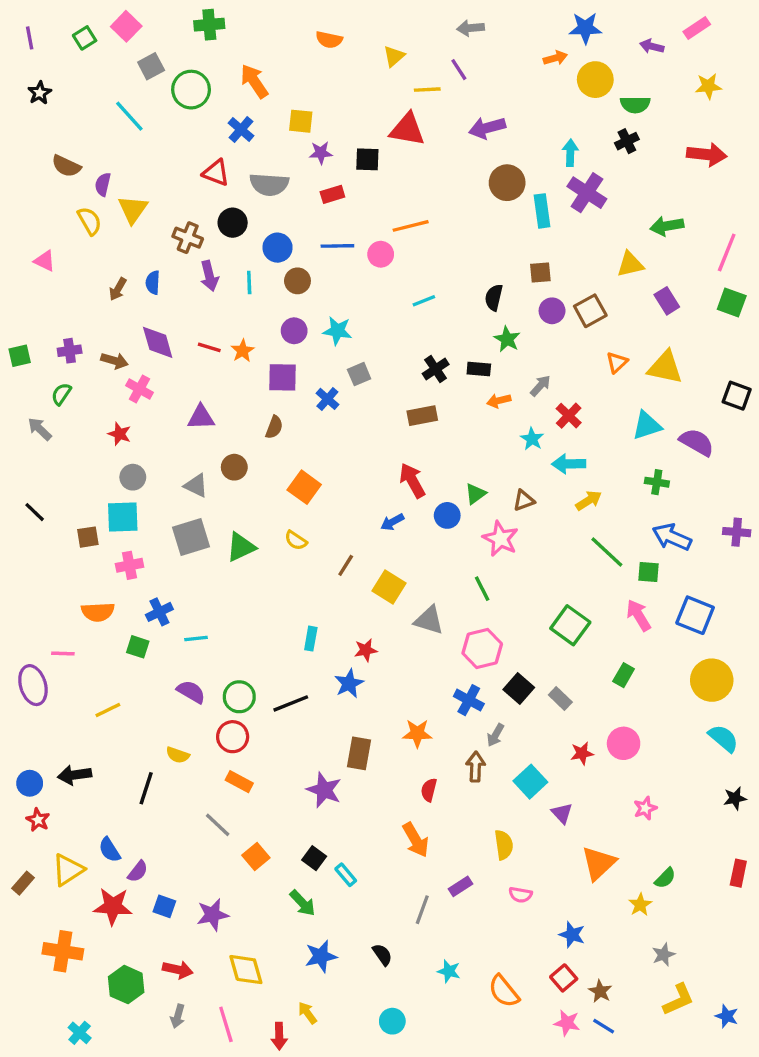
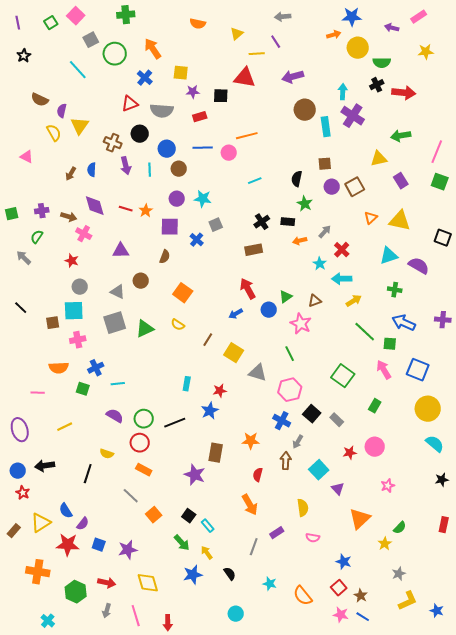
red arrow: (707, 154) -> (404, 93), moved
red triangle: (216, 173) -> (130, 104), turned -42
purple ellipse: (33, 685) -> (20, 430), moved
yellow arrow: (307, 1013) -> (207, 553), moved

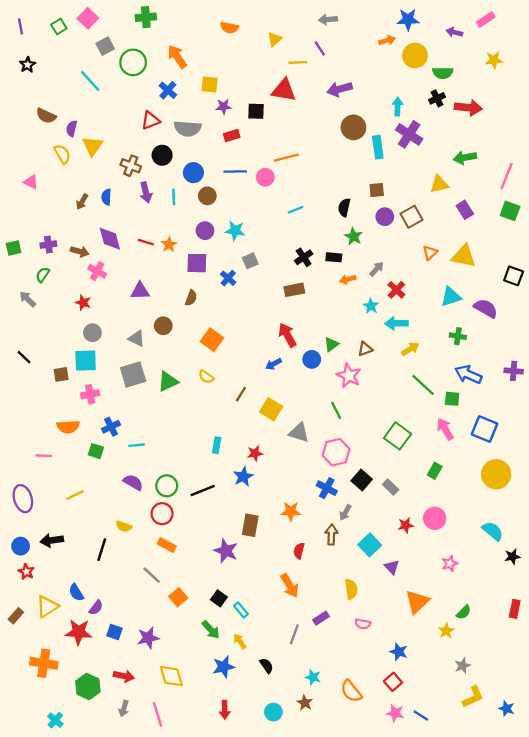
cyan semicircle: (435, 444) -> (493, 531), moved
brown star: (361, 596) -> (305, 703), moved
red arrow: (168, 623) -> (225, 710), moved

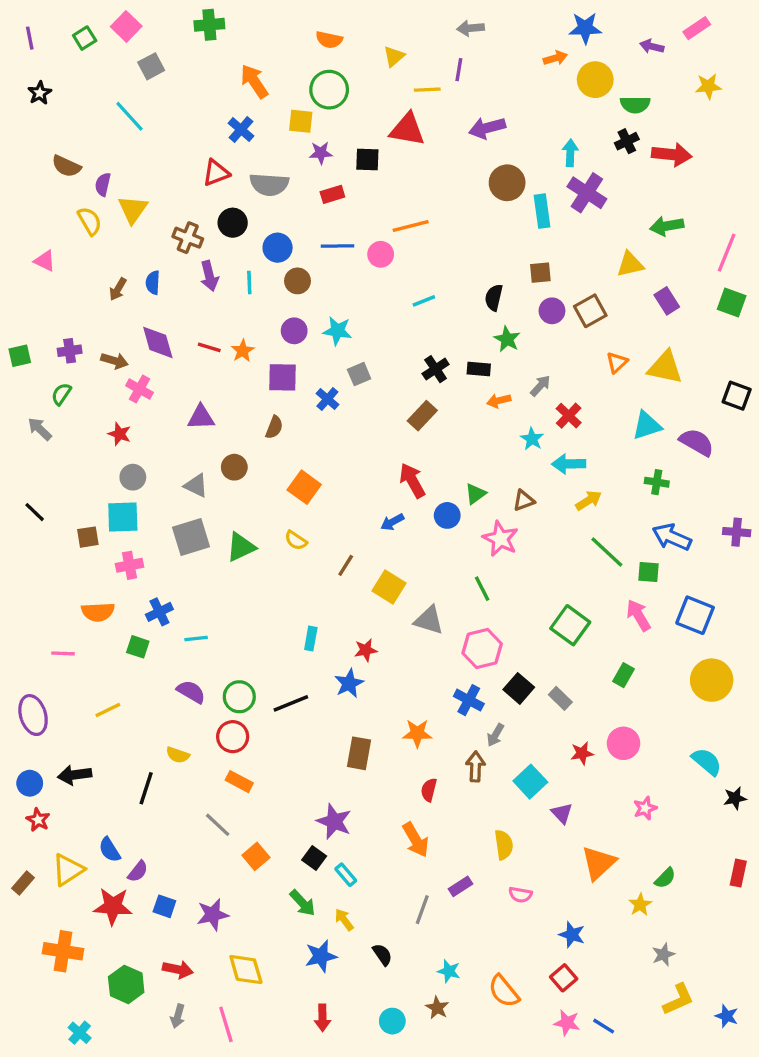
purple line: (320, 49) -> (459, 70), turned 42
green circle: (133, 62) -> (329, 90), moved
brown rectangle: (294, 290) -> (422, 416), turned -36
purple star: (226, 551) -> (334, 821), moved

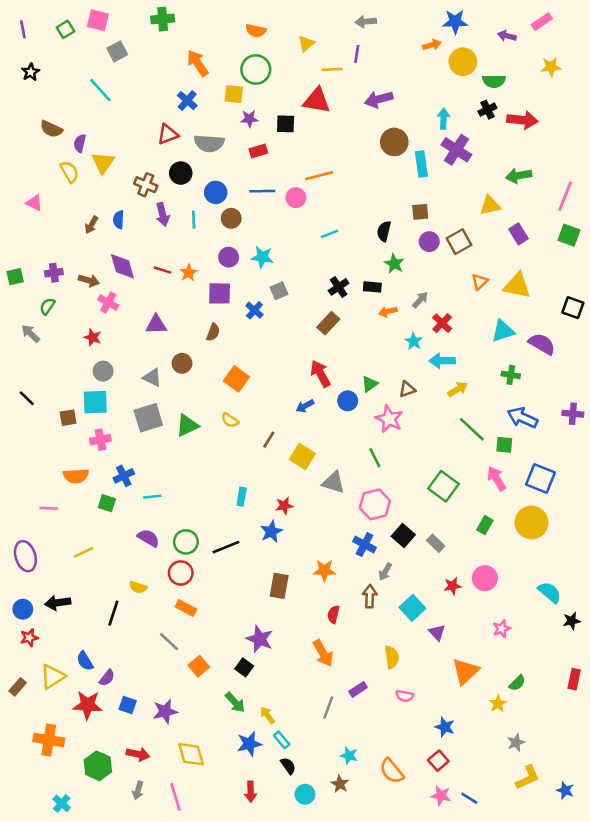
pink square: (126, 26) -> (98, 20), turned -30
yellow circle: (712, 680) -> (531, 522), moved
red star: (38, 820) -> (29, 638), turned 30
cyan rectangle: (346, 875) -> (282, 740), moved
black semicircle: (382, 955) -> (288, 766), moved

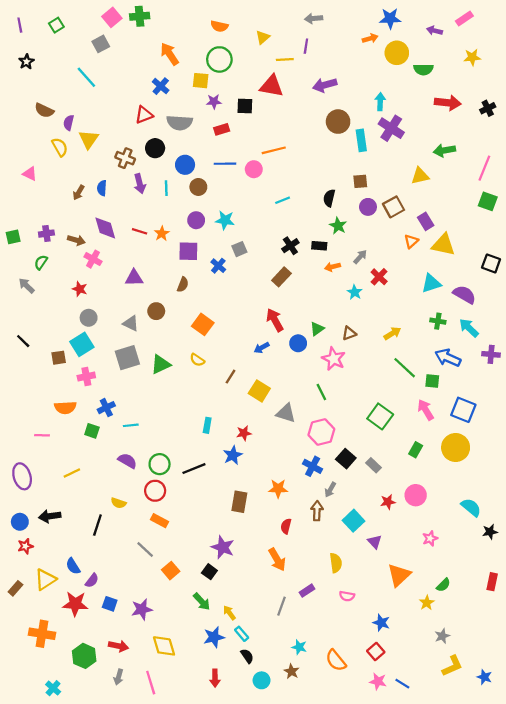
pink square: (98, 20) -> (112, 17), moved, turned 36
black cross: (487, 110) -> (488, 108), moved
purple rectangle: (519, 234) -> (426, 221), moved
cyan arrow: (442, 361) -> (469, 328), moved, turned 45
cyan square: (95, 402) -> (82, 344), turned -30

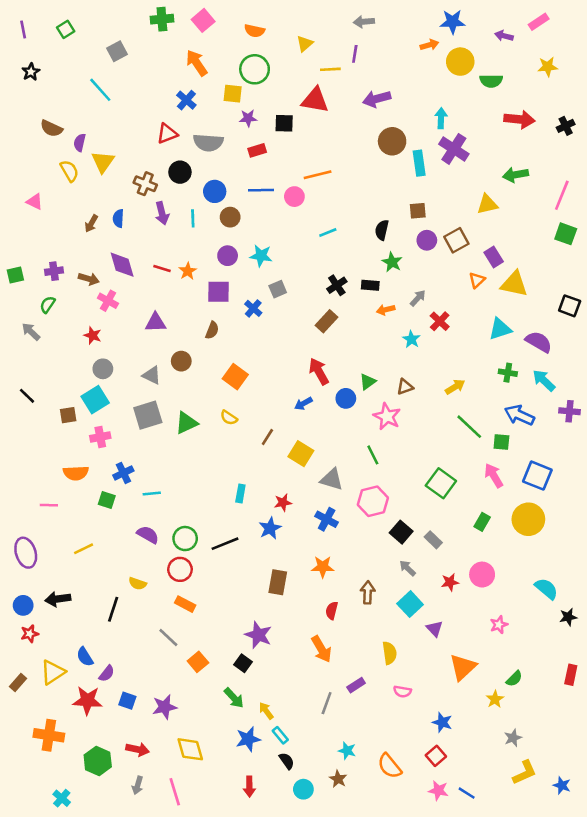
pink square: (112, 17) -> (203, 20), moved
blue cross: (313, 466) -> (327, 519), moved
gray arrow: (330, 490) -> (408, 568), moved, turned 104

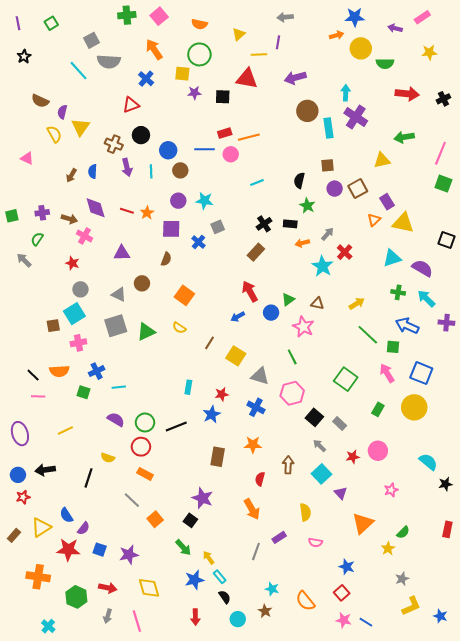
gray semicircle: (208, 143) -> (109, 62), moved
red rectangle: (257, 150) -> (225, 133), moved
cyan star: (411, 339) -> (322, 266), size x1.5
brown triangle: (405, 387) -> (317, 304), turned 32
black line: (27, 396) -> (33, 375), moved

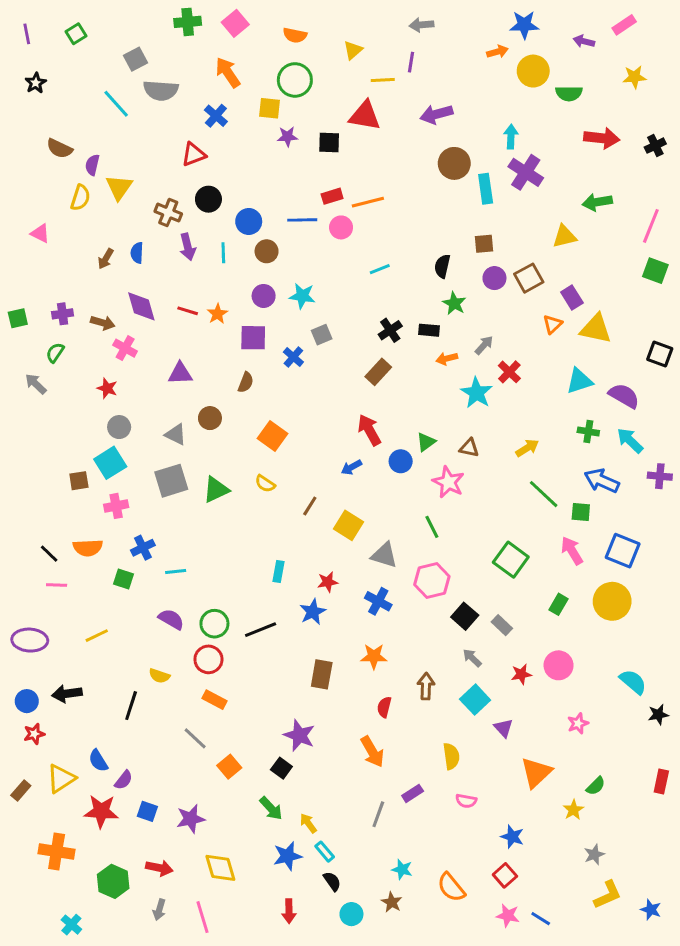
yellow semicircle: (54, 134) -> (80, 198), turned 48
purple ellipse: (20, 434) -> (30, 640), turned -70

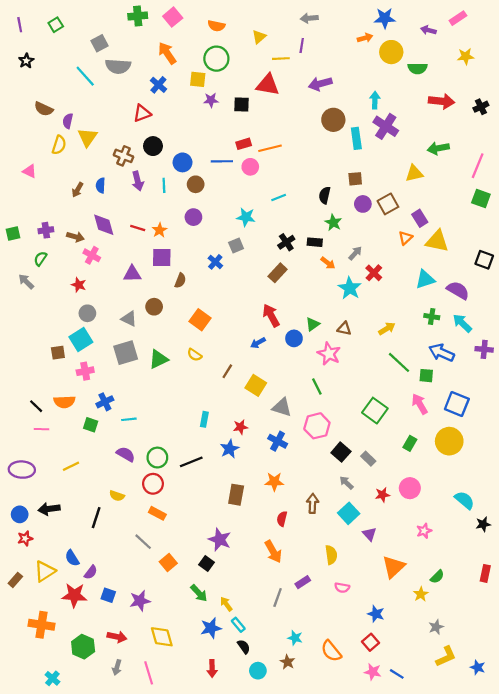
cyan star: (302, 296) -> (246, 217), moved
purple square: (253, 338) -> (162, 258), moved
orange arrow: (447, 359) -> (328, 263), turned -128

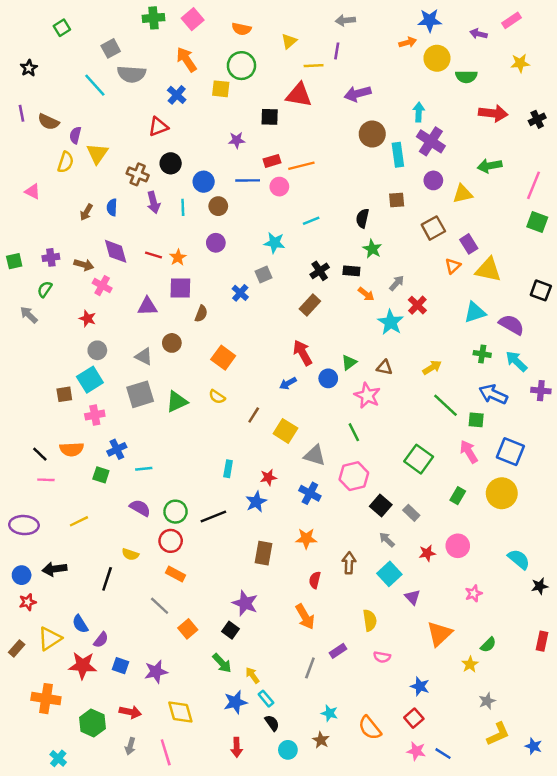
purple line: (20, 25) -> (22, 113), moved
purple star: (211, 100) -> (237, 140), moved
purple circle: (363, 204) -> (433, 180), moved

